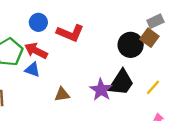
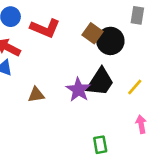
gray rectangle: (155, 21) -> (137, 15), turned -56
brown square: (149, 38) -> (92, 33), moved

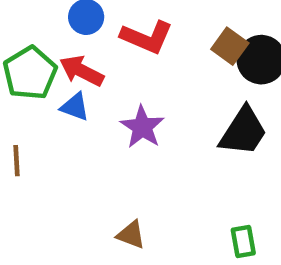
purple star: (78, 90) -> (142, 127), moved
brown triangle: (36, 95) -> (131, 235), moved, turned 30

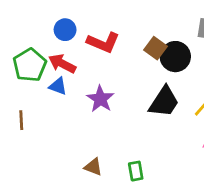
green rectangle: (243, 241) -> (136, 171), moved

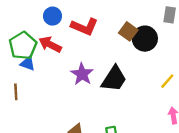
blue triangle: (58, 86) -> (28, 63), moved
black trapezoid: (164, 102) -> (114, 79), moved

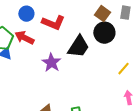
brown square: (128, 31) -> (102, 14), moved
black trapezoid: (114, 79) -> (78, 47), moved

